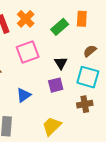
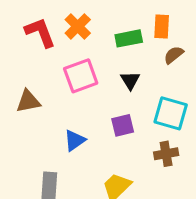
green rectangle: (60, 27) -> (129, 38), turned 30
brown semicircle: (90, 51) -> (174, 55), moved
black triangle: (61, 63) -> (130, 80), moved

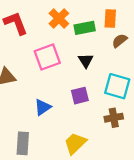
orange cross: (78, 26) -> (59, 18), moved

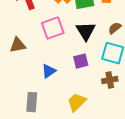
brown semicircle: (120, 41) -> (115, 28), moved
black triangle: (86, 61) -> (86, 31), size x1.5

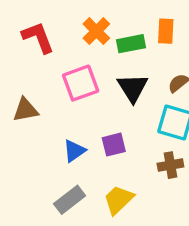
purple square: (81, 61) -> (114, 145), moved
gray rectangle: (32, 102) -> (70, 200), moved, turned 48

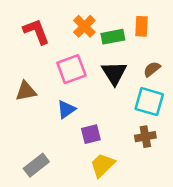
purple square: (114, 145) -> (91, 134), moved
blue triangle: (74, 151) -> (66, 109), moved
gray rectangle: (70, 200) -> (36, 165), moved

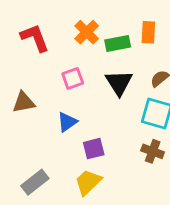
pink square: (71, 69) -> (73, 78), size x0.7
brown cross: (145, 137) -> (153, 151), turned 30
yellow trapezoid: (103, 165) -> (88, 182), moved

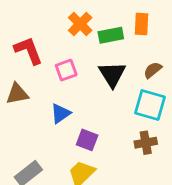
red L-shape: (35, 38) -> (28, 51), moved
purple square: (94, 149) -> (87, 140), turned 35
brown cross: (153, 151) -> (146, 143), turned -30

